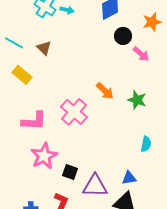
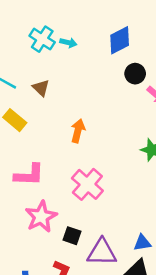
orange arrow: (105, 91) -> (78, 131), moved, turned -120
pink cross: (74, 112) -> (87, 184), moved

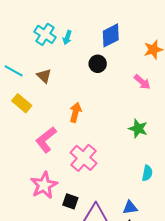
cyan arrow: (68, 43) -> (67, 37), turned 96
black circle: (135, 74) -> (98, 64), moved
pink L-shape: (29, 175) -> (46, 140), moved, turned 140

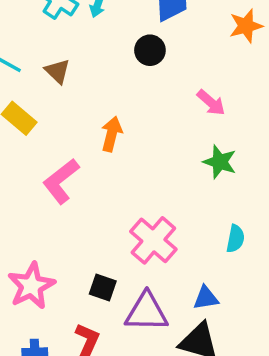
pink arrow: (142, 82) -> (211, 103), moved
pink cross: (83, 158) -> (153, 240), moved
pink star: (44, 185) -> (31, 286), moved

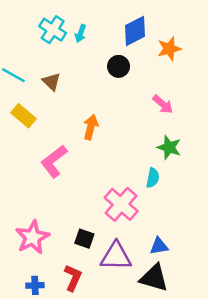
orange star: (246, 26) -> (169, 49), moved
cyan semicircle: (235, 239) -> (153, 178), moved

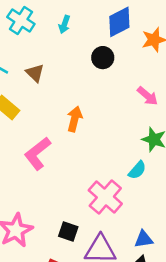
cyan cross: (53, 30) -> (21, 21), moved
cyan semicircle: (153, 178) -> (137, 170), turned 30

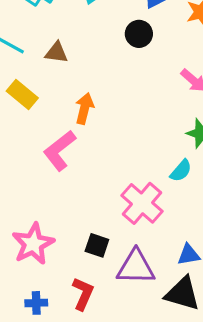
brown triangle: (35, 73) -> (56, 53), turned -36
orange arrow: (75, 119) -> (84, 109), moved

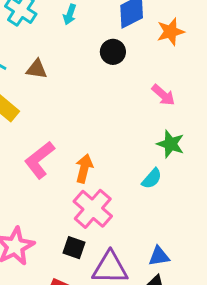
orange arrow: (84, 109) -> (84, 168), moved
pink cross: (142, 203) -> (93, 209), moved

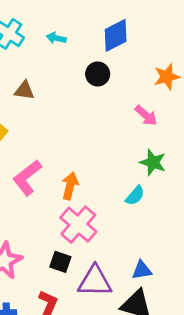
cyan arrow: (70, 14) -> (56, 38), turned 84
orange star: (171, 32) -> (167, 77), moved

